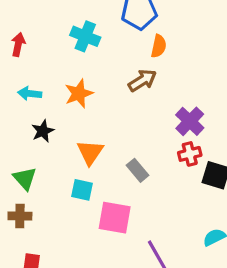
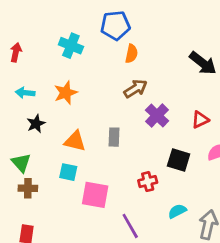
brown arrow: (142, 80) -> (136, 89), moved
orange triangle: (90, 152) -> (75, 141), turned -50
red cross: (190, 154) -> (148, 182), moved
gray rectangle: (137, 170) -> (114, 137), moved, turned 42
brown cross: (20, 216) -> (28, 188), moved

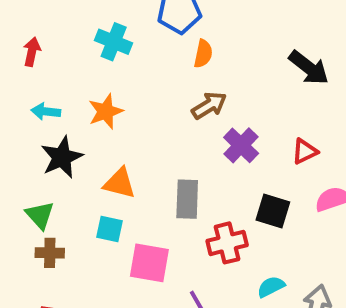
black star: (36, 124) -> (62, 157), size x1.5
gray rectangle: (114, 137) -> (187, 199), moved, size x1.4
red cross: (148, 182) -> (227, 243), size x1.4

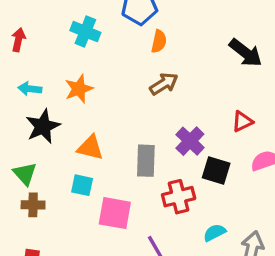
purple cross: (241, 145) -> (190, 141), moved

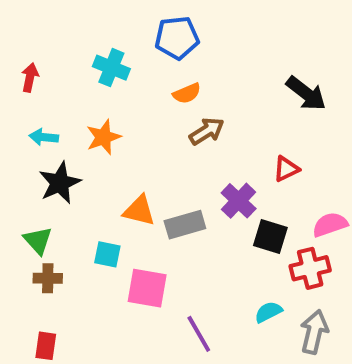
orange semicircle: (159, 41) -> (187, 93), moved, turned 55
red triangle: (242, 121) -> (286, 169), moved
orange triangle: (90, 148) -> (139, 211), moved
gray rectangle: (146, 161) -> (185, 225), turned 72
red cross: (179, 197) -> (310, 268), moved

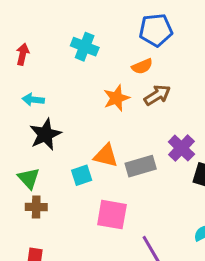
blue pentagon: (177, 38) -> (156, 30), moved
orange star: (103, 137) -> (116, 98), moved
cyan square: (107, 254) -> (82, 175), moved, turned -30

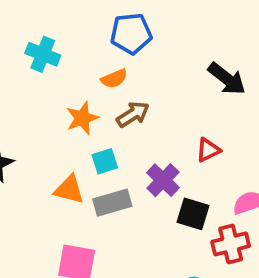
cyan square: (82, 175) -> (105, 161), moved

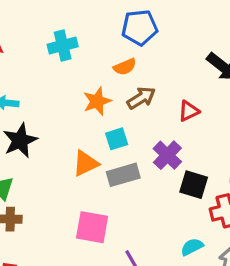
cyan cross: (43, 54) -> (63, 46), turned -36
red triangle: (208, 150) -> (189, 111), moved
orange triangle: (69, 189) -> (86, 163), turned -40

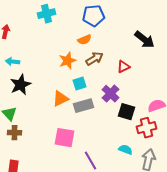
cyan cross: (63, 46) -> (46, 14), moved
cyan semicircle: (192, 247) -> (126, 150), turned 48

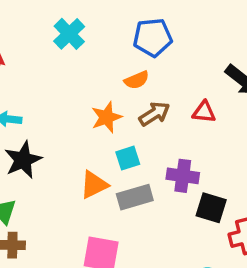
cyan cross: (46, 14) -> (69, 34), turned -30
red triangle: (124, 67) -> (204, 112), moved, turned 32
purple cross: (110, 94) -> (183, 176), turned -36

